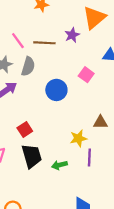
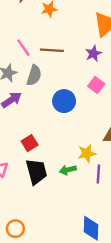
purple star: (72, 35) -> (93, 54), moved
green arrow: (59, 165) -> (68, 170), moved

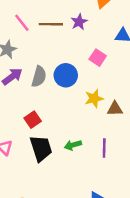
purple star: (93, 54) -> (79, 22), moved
gray semicircle: (34, 75) -> (39, 77), moved
yellow star: (87, 153) -> (94, 98), moved

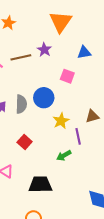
yellow star: (94, 98) -> (61, 121), moved
black trapezoid: (41, 148) -> (40, 185), moved, turned -60
purple line: (104, 148) -> (78, 136), moved

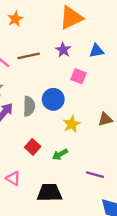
orange triangle: (61, 22) -> (71, 18), turned 30
purple star: (44, 50) -> (63, 50), moved
purple line: (78, 136) -> (95, 175), moved, turned -63
green arrow: (64, 156) -> (60, 154), moved

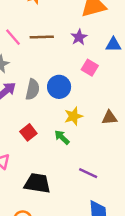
green arrow: (60, 154) -> (62, 137), moved, turned 63

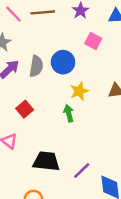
red square: (28, 132) -> (25, 109), moved
green arrow: (62, 137) -> (69, 113), turned 35
purple line: (88, 173) -> (82, 170), moved, turned -66

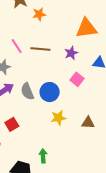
gray semicircle: (36, 66) -> (27, 91), turned 138
green arrow: (69, 113) -> (43, 156), moved

